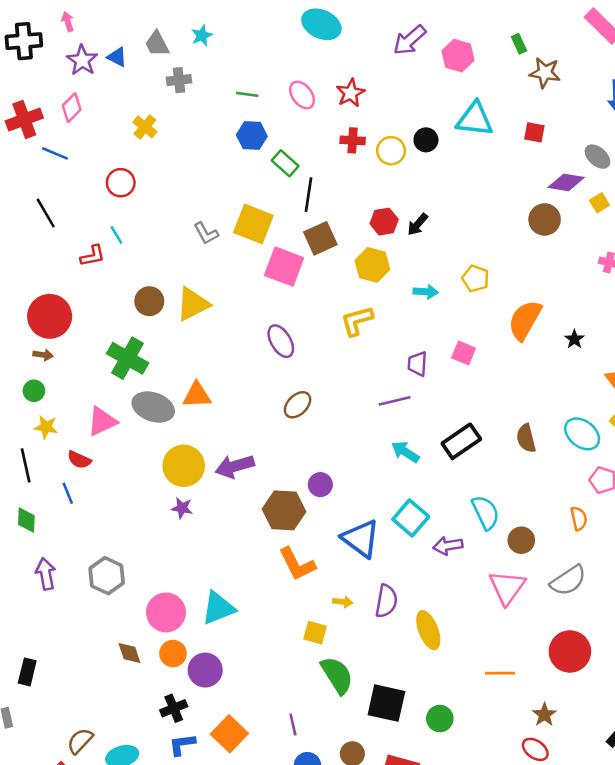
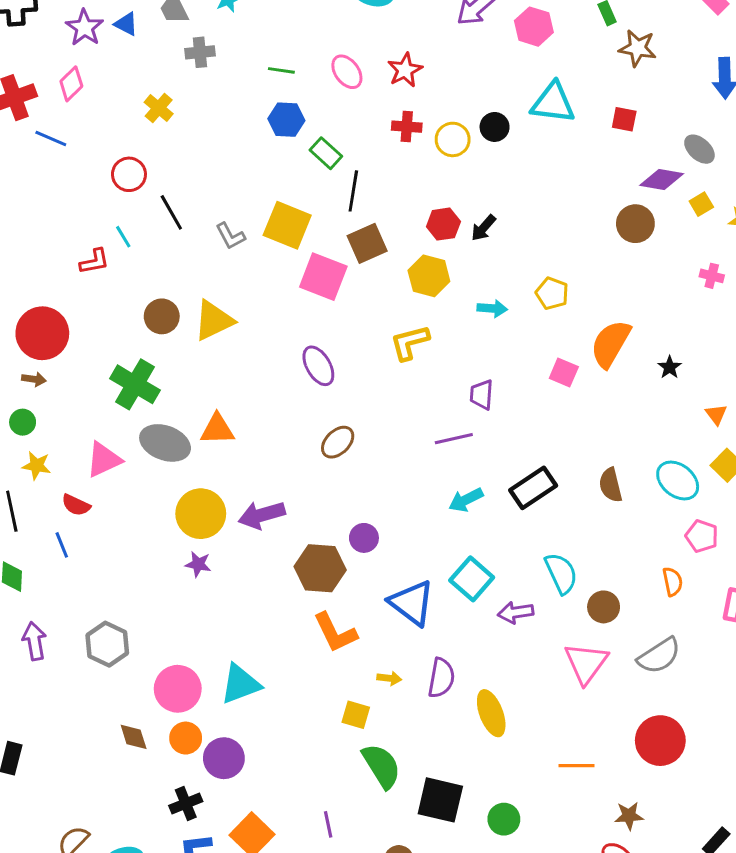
black line: (46, 213) -> (171, 212), moved
pink square: (464, 353) -> (564, 372), moved
cyan arrow: (405, 452) -> (466, 500), turned -60
brown star: (544, 715) -> (629, 816), turned 30

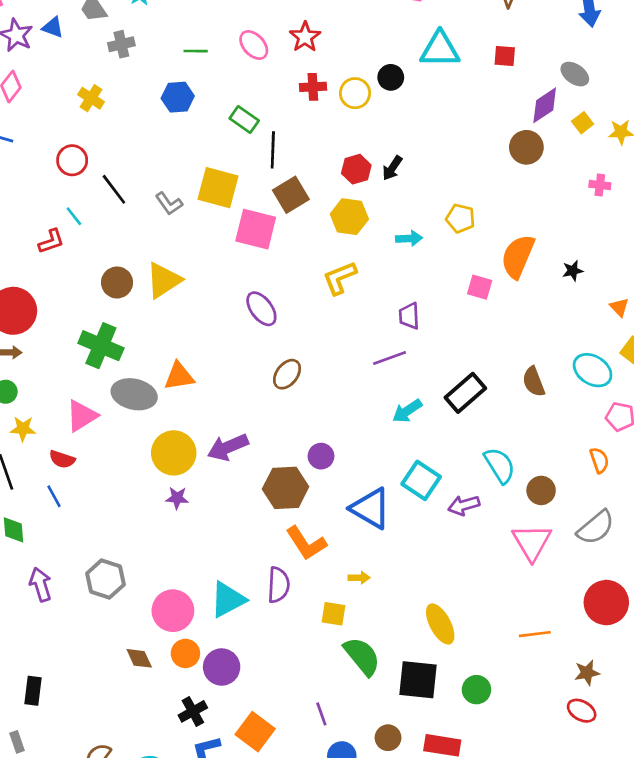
blue hexagon: (286, 120) -> (178, 97), moved
purple diamond: (662, 180) -> (545, 105), turned -36
black star: (670, 367) -> (573, 271), turned 30
purple semicircle: (441, 678) -> (278, 585), moved
yellow ellipse: (491, 713) -> (440, 624), moved

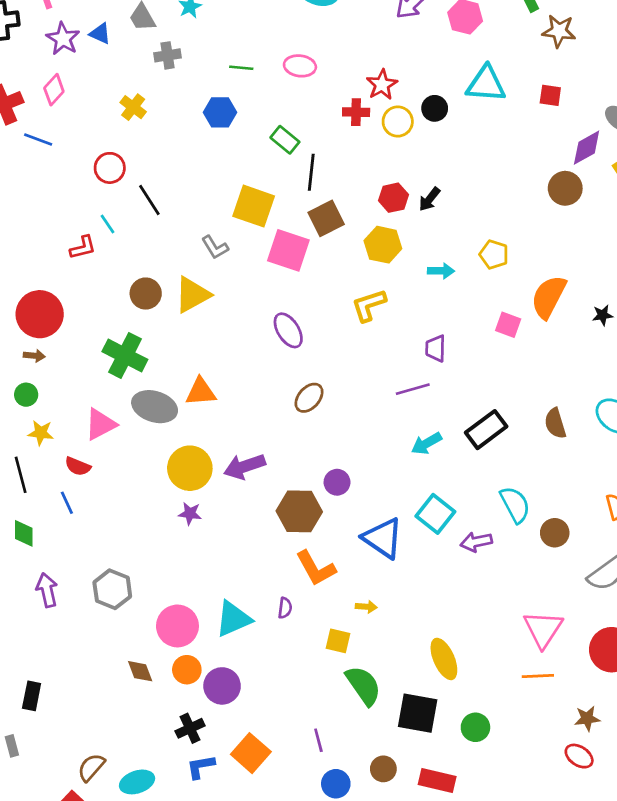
red star: (305, 37) -> (382, 85), moved
pink ellipse: (254, 45) -> (300, 66), turned -44
gray L-shape: (169, 204) -> (215, 247), moved
pink triangle: (532, 542) -> (543, 629), moved
purple semicircle: (278, 585) -> (285, 608), size x0.6

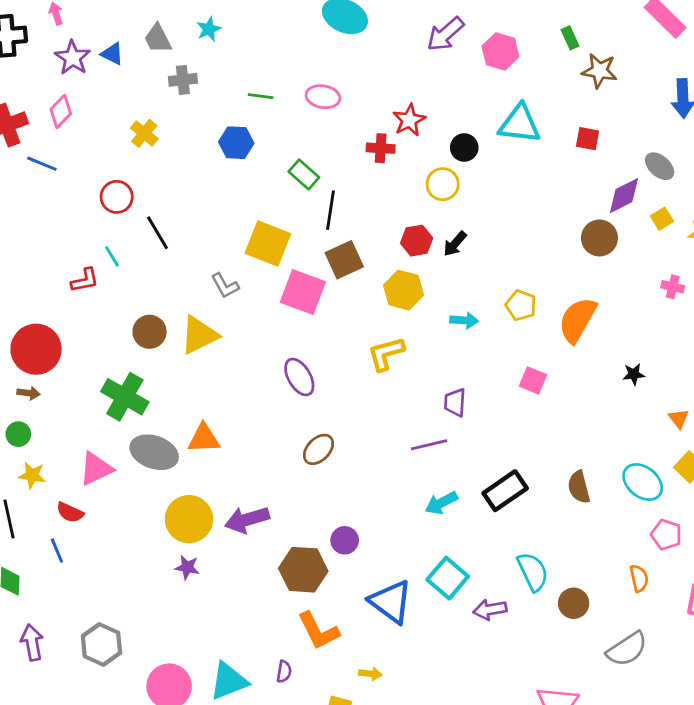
yellow circle: (398, 122) -> (443, 184), moved
orange semicircle: (549, 297) -> (577, 320), moved

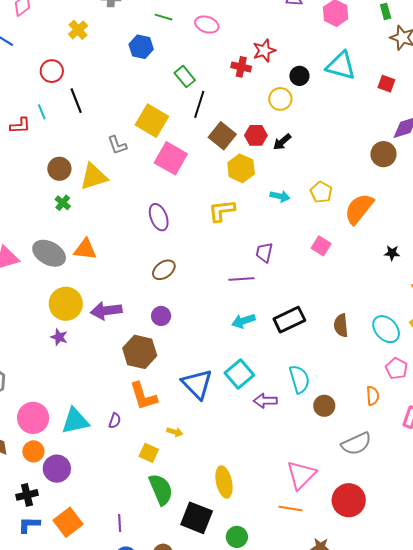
brown square: (344, 260) -> (222, 136), moved, turned -36
green cross: (125, 397) -> (63, 203), moved, size x0.5
purple circle: (345, 540) -> (161, 316), moved

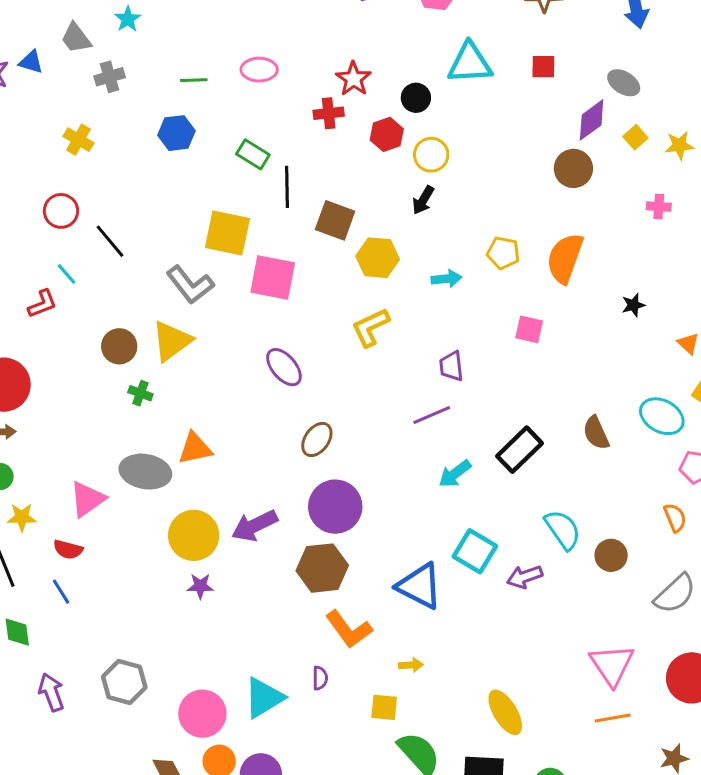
yellow circle: (280, 99) -> (431, 155), moved
red hexagon: (256, 135) -> (387, 134), moved
gray L-shape: (117, 145) -> (190, 285), size x1.5
purple circle: (161, 316) -> (335, 507), size x1.8

